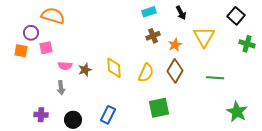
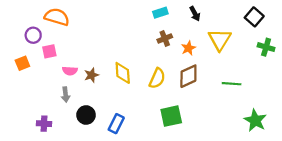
orange square: (21, 51) -> (22, 63), moved, turned -32
brown diamond: (175, 71) -> (188, 76), turned 35
black circle: (73, 120) -> (86, 115), moved

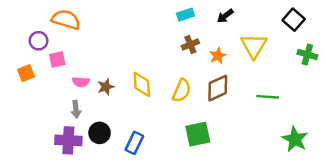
black arrow: (195, 14) -> (225, 16), turned 80
purple cross: (44, 124) -> (68, 140), moved, size x1.5

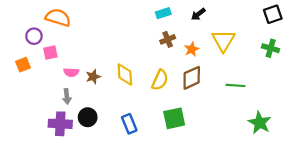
black square: (294, 20) -> (273, 14), moved, turned 30
blue rectangle: (134, 143) -> (129, 124), moved, turned -48

